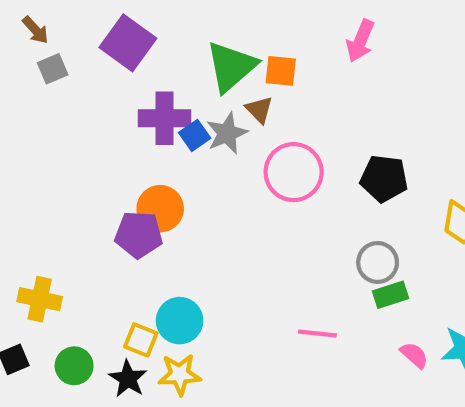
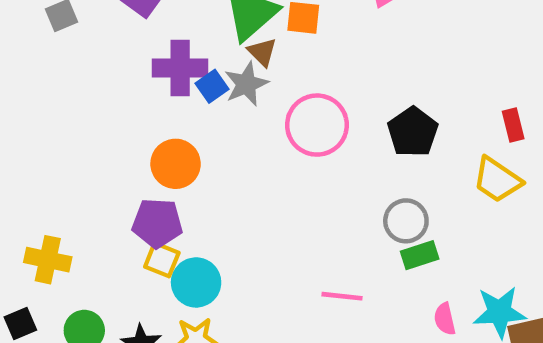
brown triangle: (259, 110) -> (262, 52), moved
black pentagon: (384, 179) -> (413, 132), turned 30
purple pentagon: (139, 234) -> (157, 223), moved
yellow square: (141, 340) -> (162, 260), moved
pink semicircle: (414, 355) -> (445, 319), turned -144

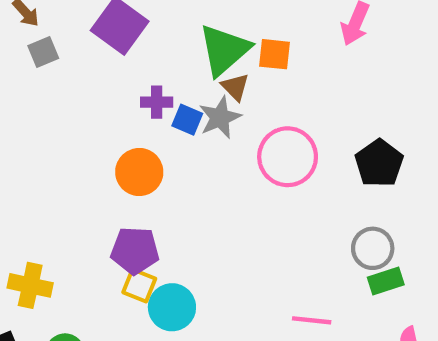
purple cross: (180, 68) -> (157, 102), size x0.6
blue square: (212, 86) -> (187, 120), turned -32
orange circle: (176, 164) -> (139, 172), moved

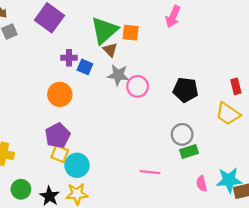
gray star: (220, 117) -> (118, 75), moved, turned 30
pink circle: (288, 157) -> (138, 86), size x0.7
black pentagon: (379, 163) -> (186, 90), turned -30
purple pentagon: (135, 251) -> (57, 136), turned -30

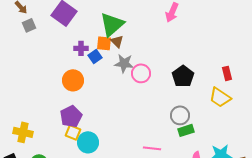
orange square: (131, 33) -> (104, 43), moved
blue square: (85, 67) -> (95, 56), turned 32
black pentagon: (186, 90) -> (183, 76), turned 30

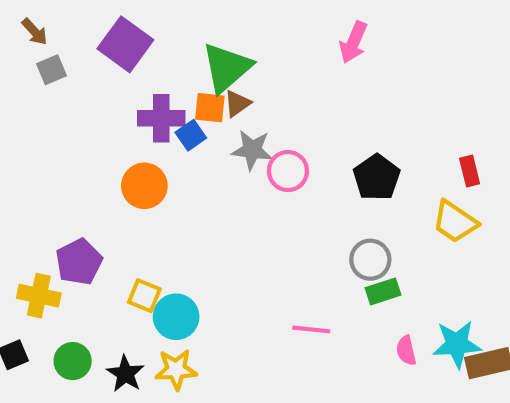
brown triangle: (117, 41) -> (237, 103), turned 40
purple cross: (81, 48) -> (161, 118), size x1.5
purple pentagon: (71, 116) -> (79, 262), moved

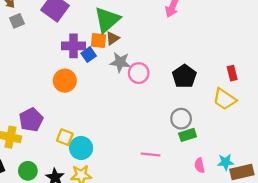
cyan star: (457, 344) -> (226, 162), size x0.7

